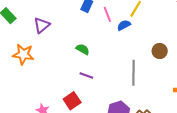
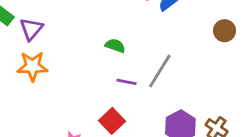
purple triangle: (42, 25) -> (31, 29), moved
gray line: (134, 73) -> (160, 71), moved, turned 40

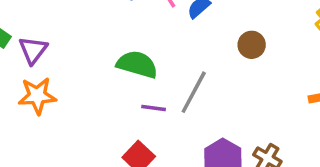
brown circle: (225, 31) -> (252, 45), moved
green semicircle: (115, 46) -> (137, 64), size x1.6

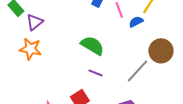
brown circle: (252, 45) -> (161, 51), size x1.5
gray line: (194, 92) -> (137, 71), moved

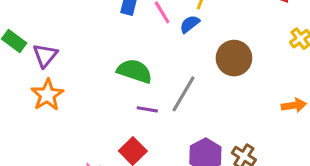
orange star: (30, 49) -> (47, 95), turned -30
gray line: (137, 71) -> (184, 94), moved

